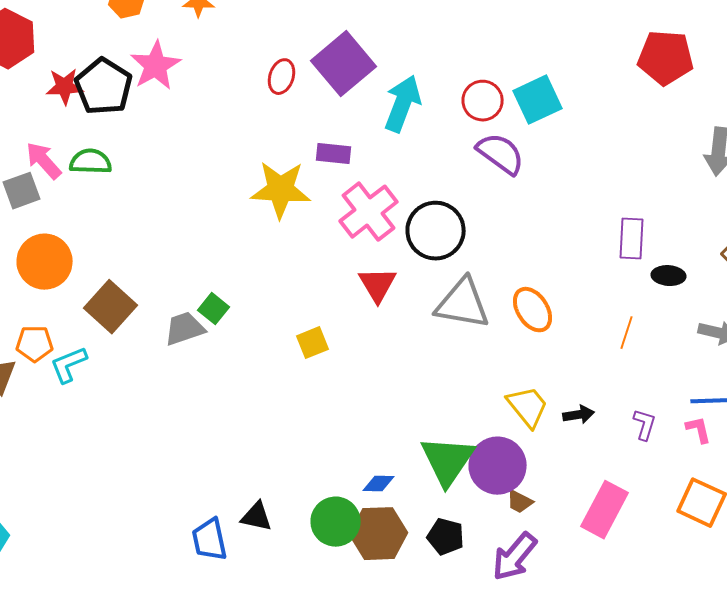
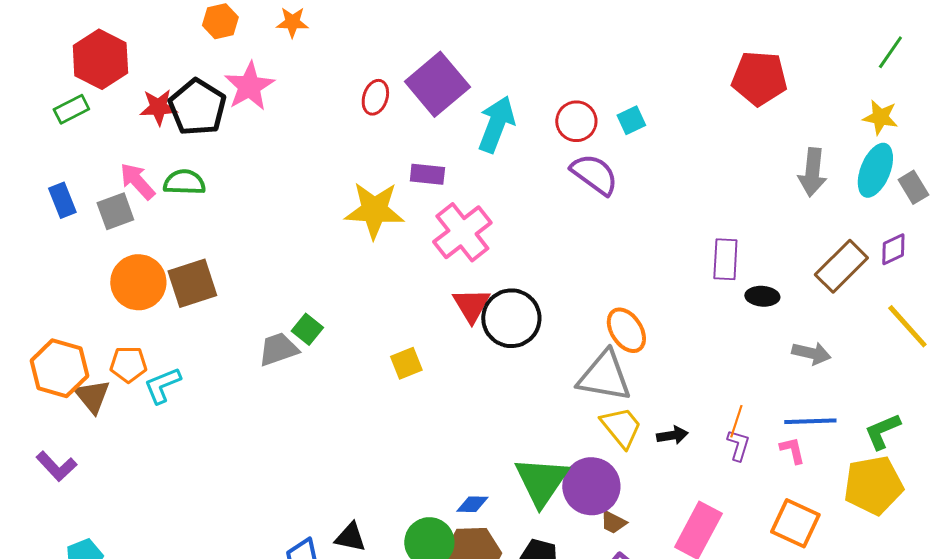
cyan square: (538, 100) -> (631, 120), size x0.6
black circle: (436, 231) -> (511, 318), moved
gray triangle: (463, 304) -> (604, 376), moved
brown square: (111, 307) -> (192, 283), moved, turned 30
orange line: (627, 333) -> (736, 421), moved

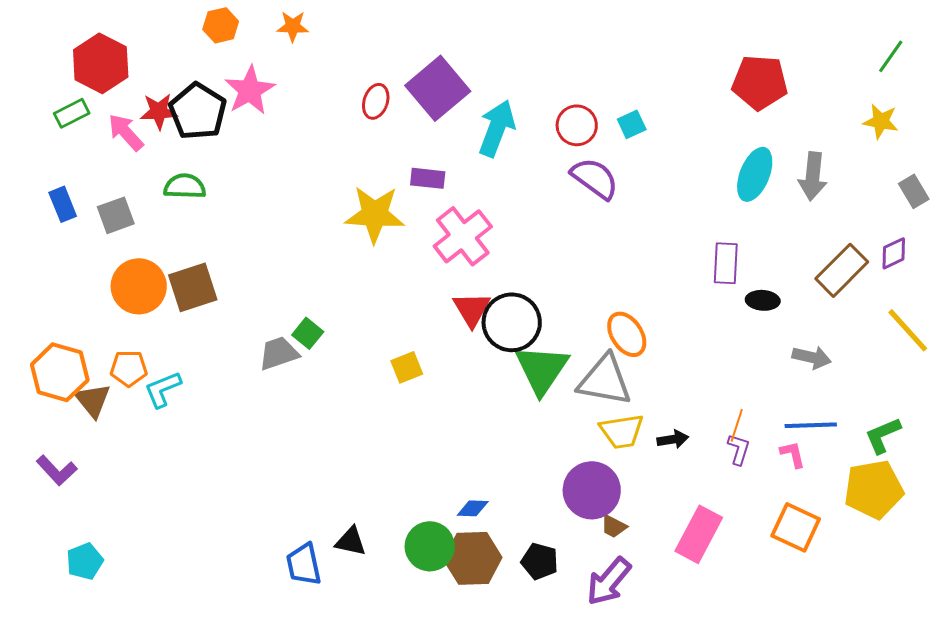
cyan ellipse: (875, 170) -> (755, 174), moved
pink arrow: (137, 181) -> (126, 132), moved
yellow trapezoid: (621, 427) -> (622, 431), turned 120
green triangle: (541, 481) -> (542, 369), moved

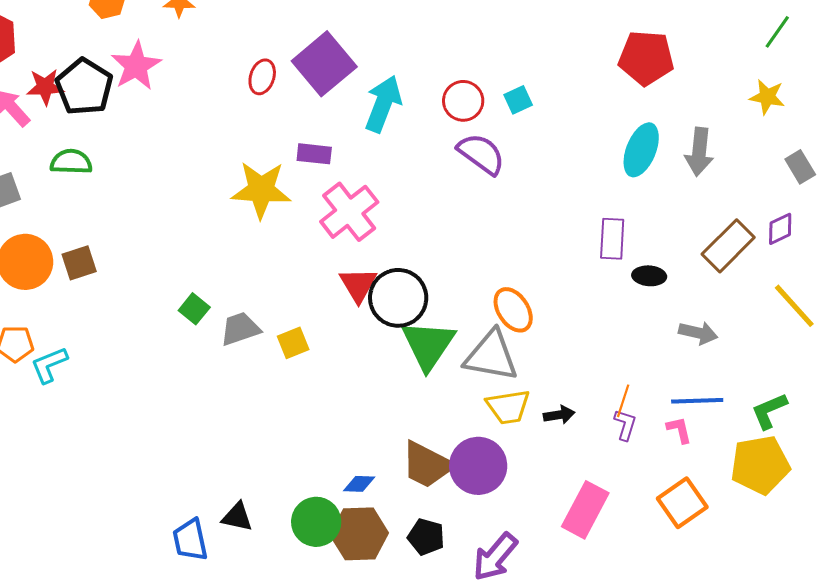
brown square: (193, 287) -> (79, 263), size x0.7
gray trapezoid: (279, 353) -> (240, 329), moved
brown trapezoid: (614, 526) -> (427, 465), moved, size x2.0
orange square: (796, 527) -> (682, 503), turned 30

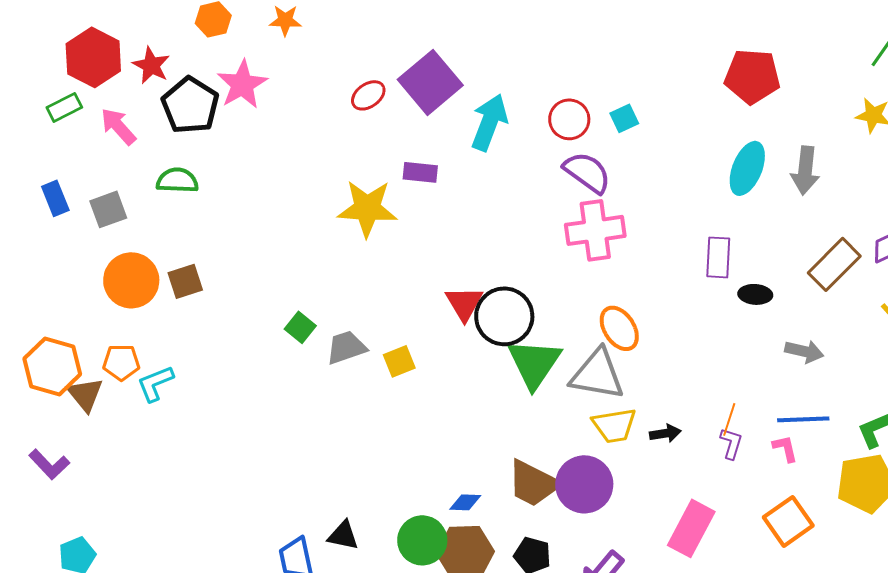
red ellipse: (262, 77) -> (368, 95), turned 36
red star: (45, 87) -> (151, 65), moved, turned 30
pink cross: (349, 212) -> (595, 230), moved, turned 30

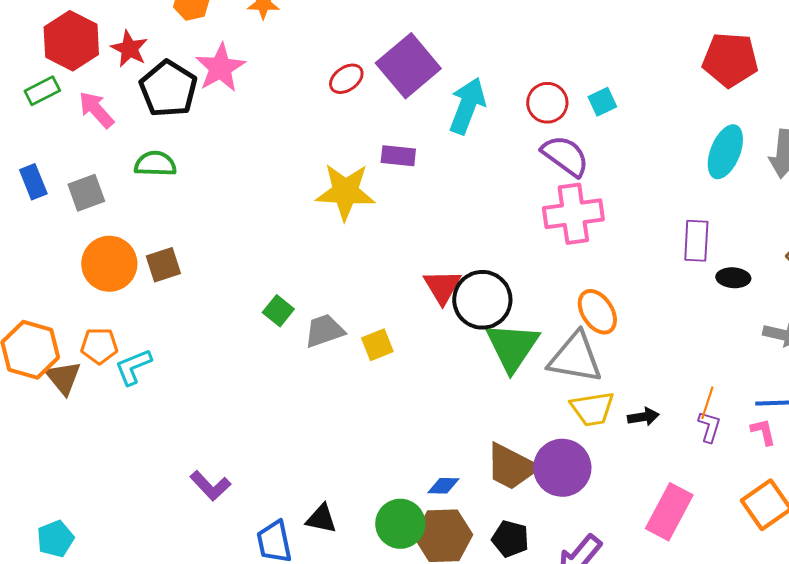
purple L-shape: (49, 464) -> (210, 486), moved

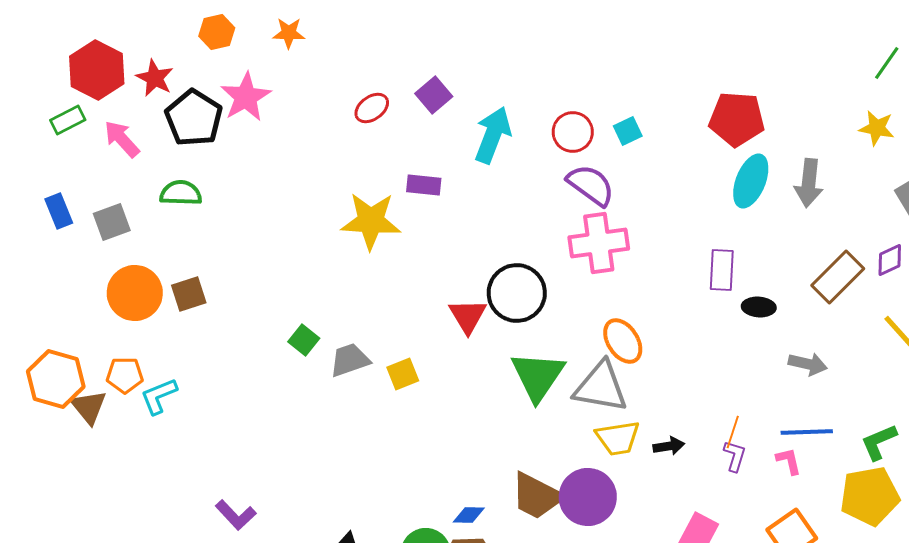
red pentagon: (730, 60) -> (737, 119), moved
purple square: (408, 66) -> (434, 95), size x0.6
black circle: (482, 300) -> (517, 293), moved

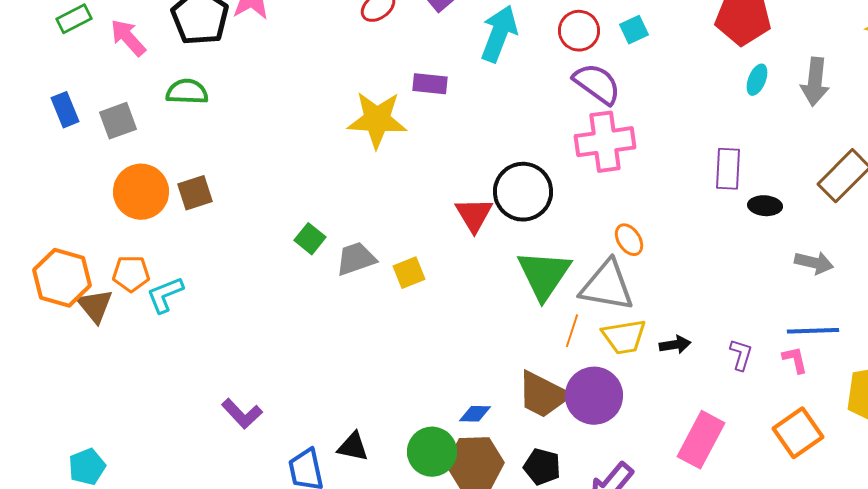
cyan ellipse: (751, 181) -> (757, 80), size x0.6
orange ellipse: (623, 341) -> (629, 240), size x0.7
orange line: (733, 432) -> (572, 331), moved

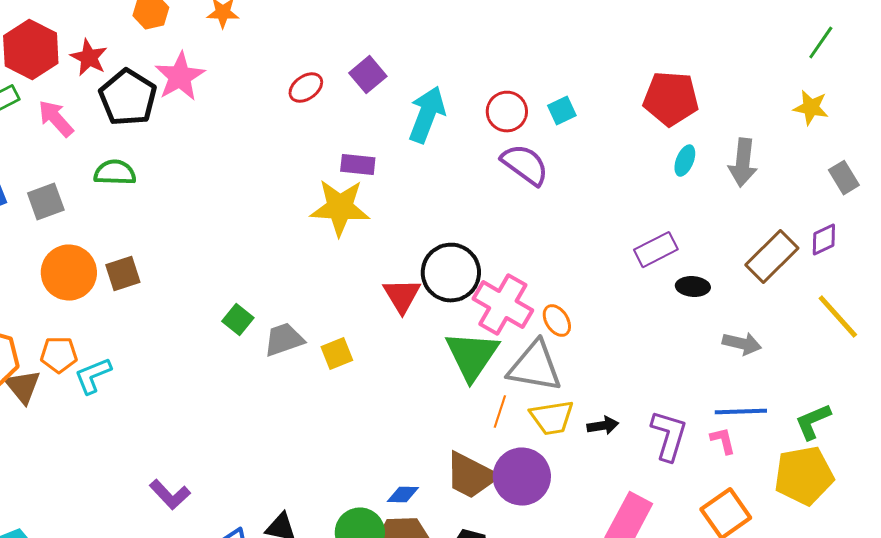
yellow star: (377, 120) -> (340, 208), moved
pink cross: (605, 142) -> (503, 305), moved, turned 38
purple rectangle: (728, 169) -> (656, 250), turned 60
purple L-shape: (741, 355) -> (669, 436), size x1.6

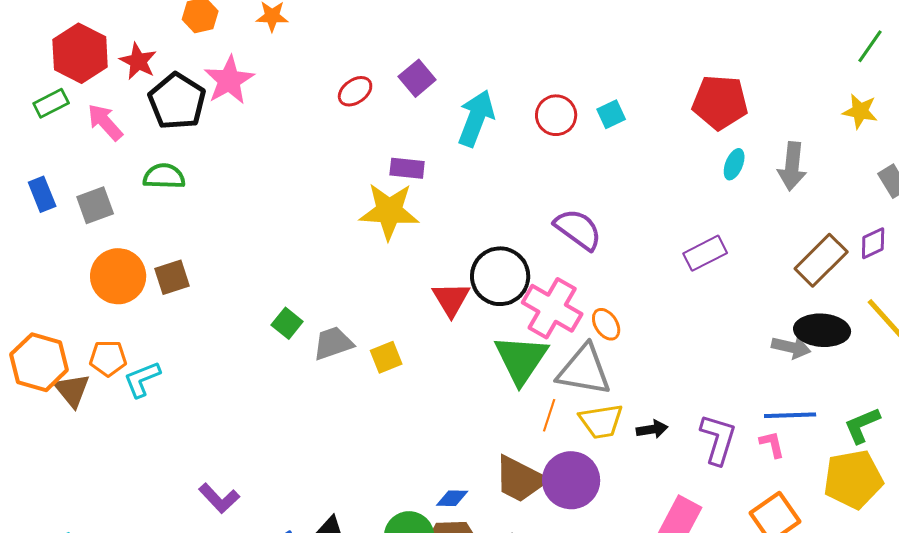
purple semicircle: (525, 165) -> (578, 229), moved
black ellipse: (693, 287) -> (822, 330), moved, size x1.6

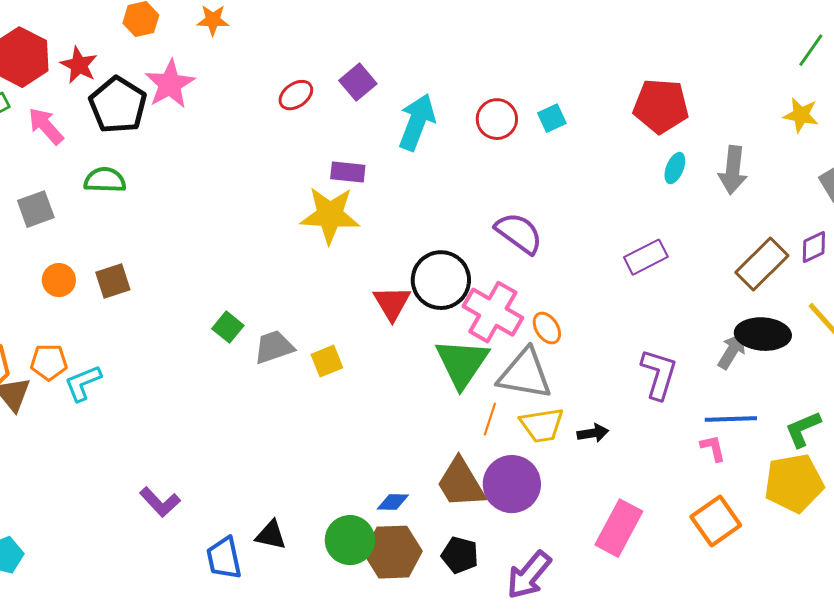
orange circle: (118, 276) -> (59, 280), size x0.6
gray arrow: (791, 347) -> (732, 351), turned -72
purple L-shape: (718, 439) -> (659, 374), moved
brown trapezoid: (520, 479) -> (461, 483), turned 32

